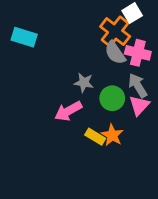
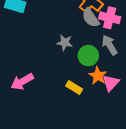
pink triangle: (139, 105) -> (111, 83), moved
pink arrow: (68, 111) -> (22, 82), moved
orange star: (112, 135) -> (98, 76), moved

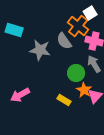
gray semicircle: (91, 18) -> (64, 41), moved
gray star: (65, 43) -> (40, 50), moved, size x1.5

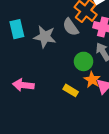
cyan rectangle: (14, 30) -> (17, 29), moved, turned 60
pink arrow: (20, 95) -> (23, 85), turned 36

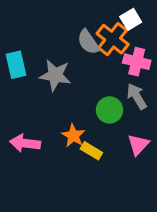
gray semicircle: (71, 27) -> (88, 42), moved
orange star: (92, 80) -> (73, 136), moved

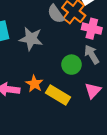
orange star: (73, 136) -> (34, 84), moved
yellow rectangle: (91, 151) -> (58, 95), size x1.5

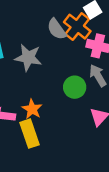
yellow rectangle: (58, 95) -> (30, 134), moved, turned 40

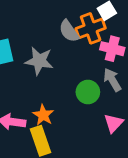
orange cross: (77, 27) -> (91, 28), turned 32

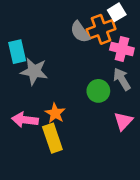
gray star: (39, 61) -> (34, 71), moved

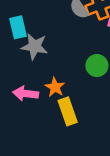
yellow rectangle: (52, 138) -> (68, 111), moved

